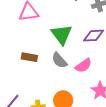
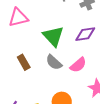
brown rectangle: (29, 57) -> (24, 62), turned 56

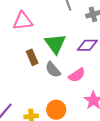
brown rectangle: (24, 62) -> (32, 57), moved

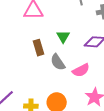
green triangle: (55, 44) -> (63, 37), size x0.6

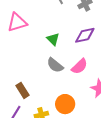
brown rectangle: (39, 48) -> (23, 90), moved

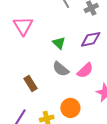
pink triangle: (17, 22) -> (23, 26), turned -45
brown rectangle: (23, 90) -> (30, 83), moved

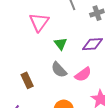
pink triangle: (23, 26) -> (39, 22), moved

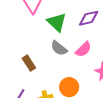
green triangle: (61, 44) -> (57, 22), size x1.5

